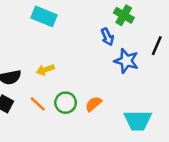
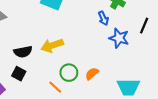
yellow arrow: (45, 70) -> (52, 45), size x1.5
orange line: (38, 104) -> (55, 87), moved

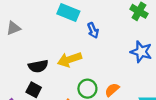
blue arrow: (103, 18) -> (93, 30), moved

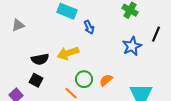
blue star: (141, 52) -> (132, 46), turned 30

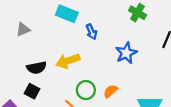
gray triangle: (18, 25) -> (23, 29), moved
blue star: (132, 46) -> (126, 53), moved

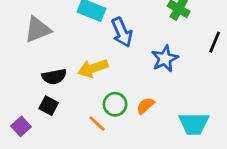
gray triangle: (23, 29) -> (38, 30), size x1.5
blue arrow: (91, 32) -> (122, 32), size x1.5

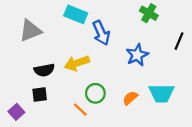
black square: (49, 106) -> (40, 94), turned -35
orange semicircle: (145, 106) -> (130, 98), moved
cyan trapezoid: (194, 124) -> (162, 93), moved

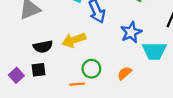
cyan trapezoid: (162, 93) -> (154, 51), moved
orange line: (80, 110) -> (77, 84), turned -48
purple square: (16, 112) -> (16, 75), moved

